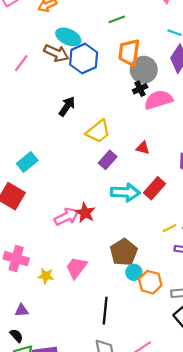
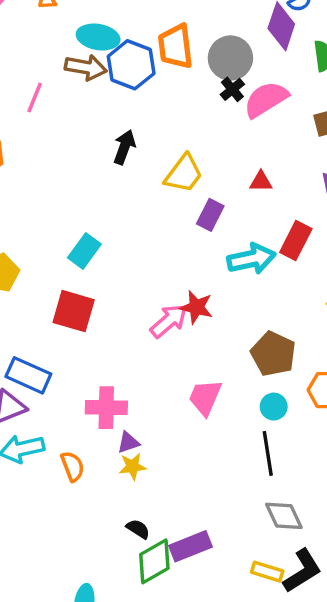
orange trapezoid: (129, 53) -> (176, 46), moved
cyan circle: (134, 272) -> (274, 407), moved
yellow star: (46, 276) -> (132, 466), moved
purple triangle: (22, 310) -> (128, 443), moved

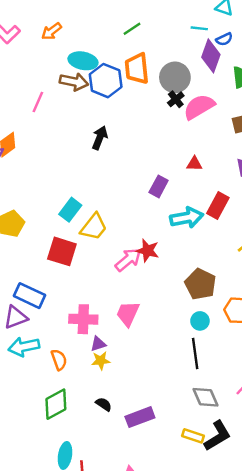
yellow trapezoid: (184, 174) -> (94, 227), moved
pink trapezoid: (205, 397) -> (128, 314), moved
green diamond: (154, 561) -> (56, 404), moved

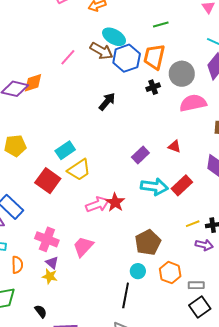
black cross: (176, 99) -> (153, 87), moved
purple triangle: (98, 344) -> (52, 263), turned 40

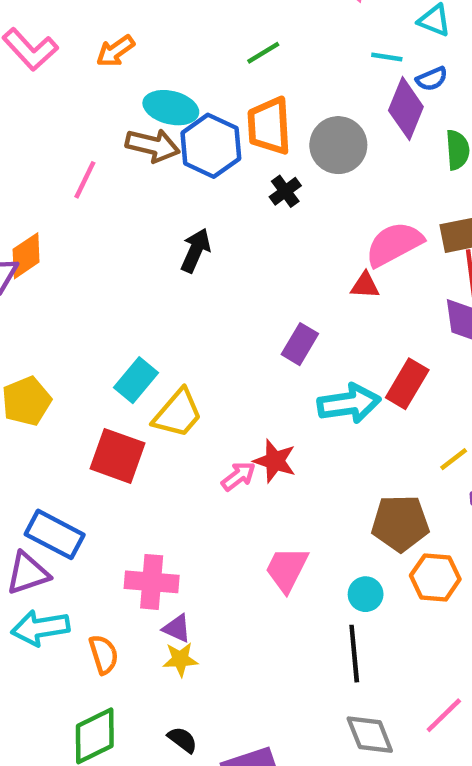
pink semicircle: (193, 103) -> (394, 244), moved
red triangle: (174, 147) -> (365, 285), moved
pink arrow: (98, 204) -> (238, 476), size x0.7
brown pentagon: (148, 242) -> (400, 523), moved, turned -30
pink trapezoid: (83, 247) -> (287, 569), moved

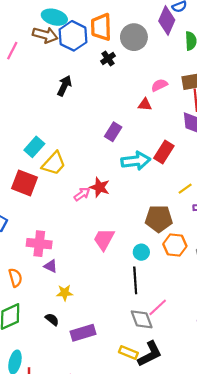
pink semicircle: (394, 244) -> (159, 85), size x0.6
yellow star: (180, 659) -> (65, 293), moved
pink line: (444, 715) -> (158, 307), moved

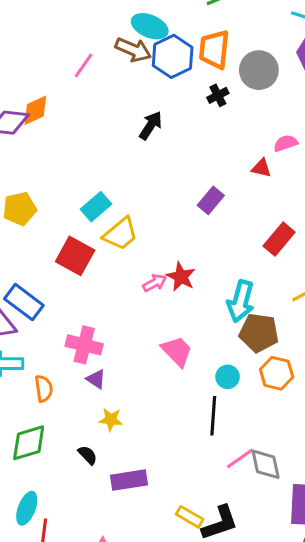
cyan arrow: (136, 161) -> (241, 301), moved, turned 104
pink trapezoid: (104, 239) -> (177, 351), turned 100
gray diamond: (142, 319) -> (266, 464), moved

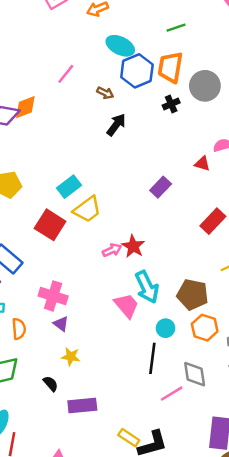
brown arrow: (133, 50) -> (105, 93), moved, size x0.6
cyan arrow: (241, 301) -> (147, 287), moved, turned -44
gray diamond: (266, 464) -> (195, 374), moved

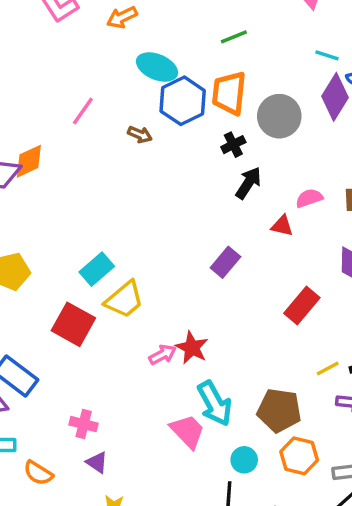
black arrow: (116, 125) -> (248, 183), moved
pink cross: (53, 296) -> (84, 424), size x0.7
orange semicircle: (19, 329) -> (38, 473), turned 130

